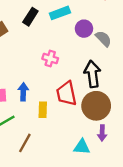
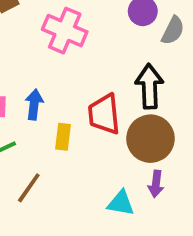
gray semicircle: (103, 39) -> (173, 31), turned 66
pink cross: (50, 59) -> (65, 31), moved, size x1.6

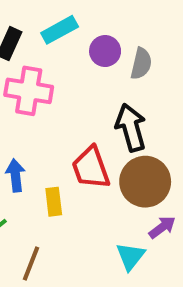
purple arrow: (156, 184) -> (162, 227), turned -120
cyan triangle: (121, 203) -> (130, 256), turned -48

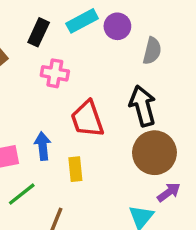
purple circle: (105, 51) -> (117, 26), moved
pink cross: (29, 91) -> (55, 73), size x0.7
red trapezoid: (91, 168) -> (87, 119), moved

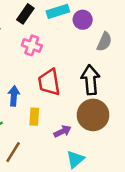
purple arrow: (169, 192) -> (62, 131), moved

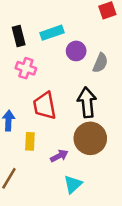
black rectangle: (25, 14) -> (19, 36), turned -48
purple circle: (83, 20) -> (76, 51), moved

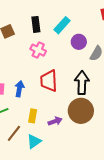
cyan rectangle: (52, 33) -> (62, 25), turned -36
yellow rectangle: (30, 141) -> (33, 116), moved
cyan triangle: (73, 184) -> (34, 141), moved

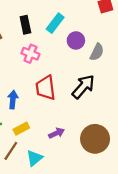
black arrow: (82, 83) -> (83, 87), turned 45
brown circle: (81, 111) -> (95, 139), moved
yellow rectangle: (33, 116) -> (21, 129), moved, turned 56

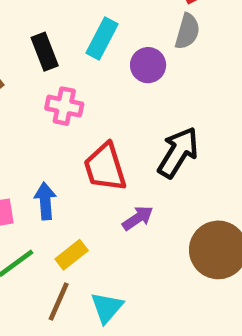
gray semicircle: (97, 52) -> (187, 31), moved
purple arrow: (57, 133) -> (138, 218), moved

